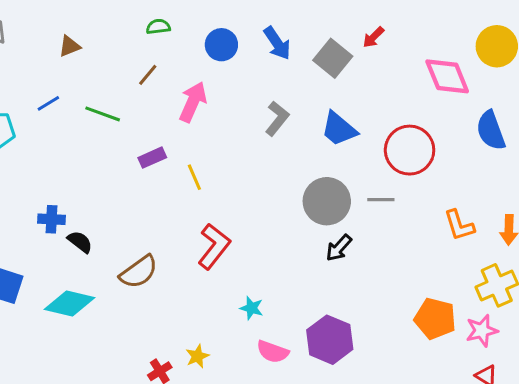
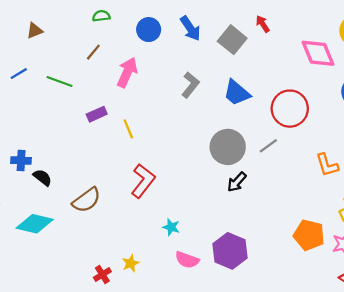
red arrow: (373, 37) -> (263, 24), turned 102
gray line: (381, 200) -> (268, 146), turned -36

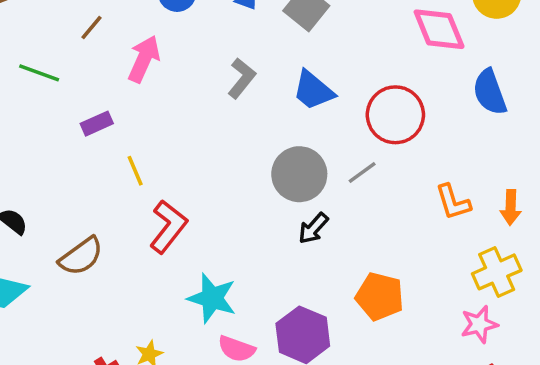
yellow line: (128, 129) -> (135, 171), moved
cyan star: (171, 227) -> (212, 298), size x1.8
orange pentagon: (309, 235) -> (380, 296), moved

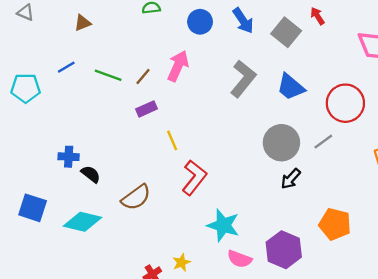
brown line: (92, 27) -> (143, 76), moved
gray L-shape: (242, 78) -> (243, 79), size x1.4

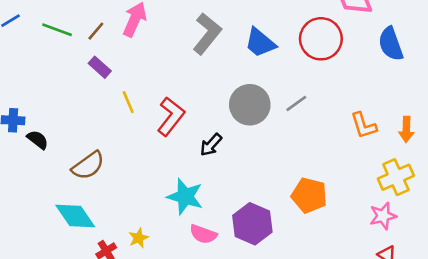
red circle: (345, 103) -> (321, 39), moved
purple rectangle: (147, 109) -> (100, 67), turned 66
red L-shape: (194, 178) -> (171, 116), moved
black arrow: (291, 179) -> (211, 145), moved
cyan diamond: (83, 222) -> (75, 216), moved, turned 42

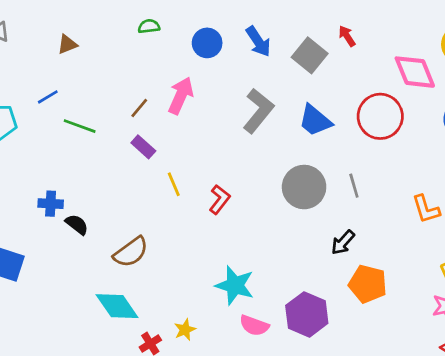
green line: (57, 30) -> (80, 126), moved
gray line: (296, 103) -> (354, 186), turned -70
red L-shape: (171, 116) -> (220, 199), size x0.7
black arrow: (211, 145) -> (343, 242), moved

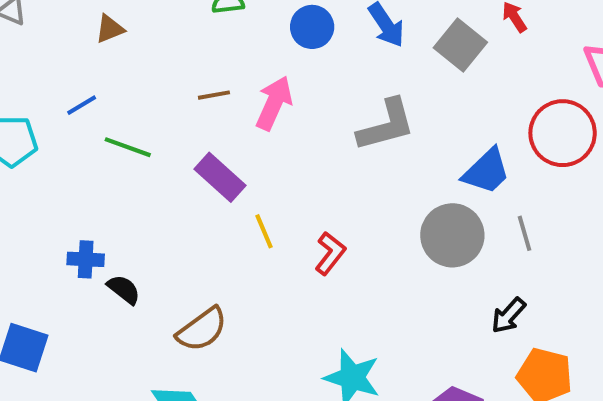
brown line: (139, 108) -> (214, 95), moved, turned 40
gray L-shape: (258, 111) -> (386, 125), turned 36
blue trapezoid: (315, 121) -> (486, 171), moved, turned -84
purple rectangle: (143, 147) -> (220, 177), size x1.4

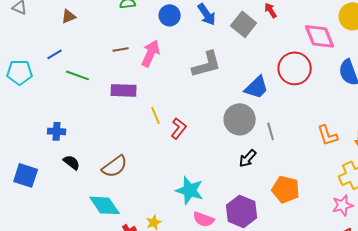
purple rectangle: (220, 177) -> (124, 90), turned -40
yellow line: (264, 231) -> (156, 115), moved
gray line: (524, 233) -> (271, 131), moved
black semicircle: (124, 289) -> (72, 162), moved
black arrow: (508, 315) -> (248, 158), moved

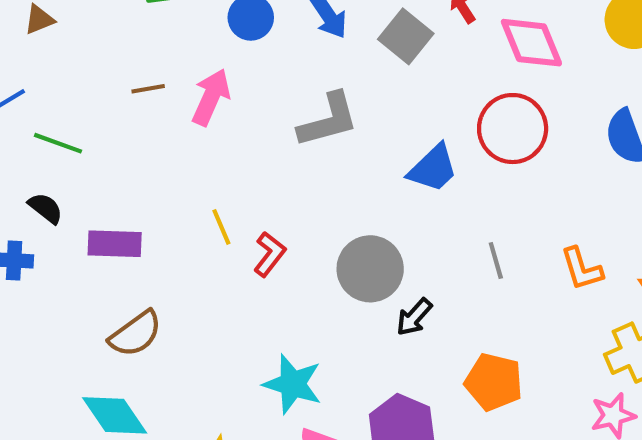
pink diamond: (320, 36) -> (531, 43), moved
purple rectangle: (124, 90) -> (115, 244), moved
gray circle: (240, 119) -> (370, 269), moved
gray line: (271, 131) -> (496, 260), moved
black semicircle: (72, 162) -> (46, 208), moved

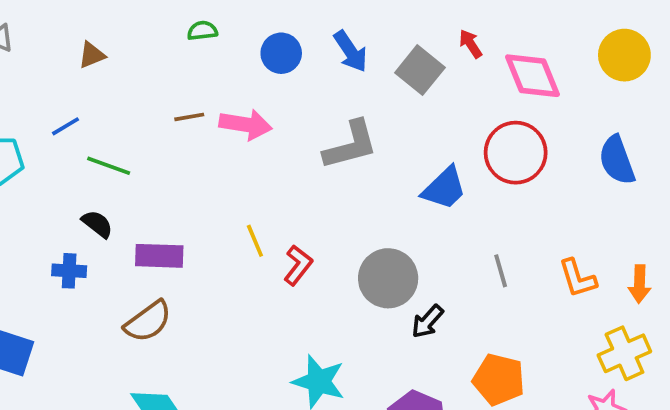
pink arrow: (211, 97) -> (246, 124), turned 75
brown semicircle: (136, 334) -> (148, 321), moved

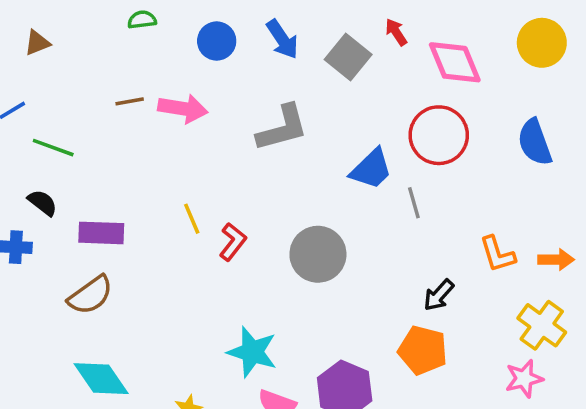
gray line: (501, 271) -> (414, 203), moved
orange arrow: (639, 284) -> (556, 260), turned -92
black arrow: (427, 321) -> (439, 295), moved
yellow cross: (624, 353) -> (542, 325), turned -30

